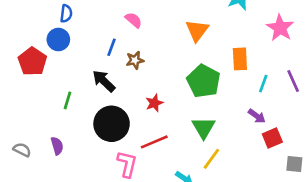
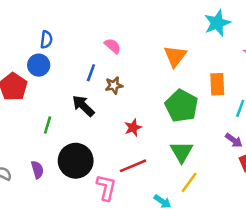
black circle: (112, 124) -> (76, 161), moved

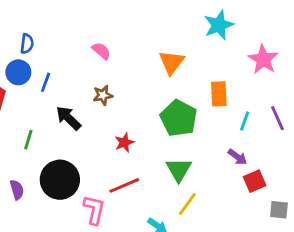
blue line: (91, 73) -> (46, 82), moved

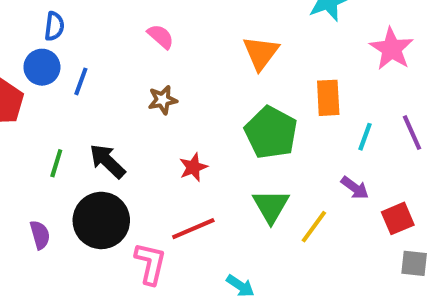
black arrow: (68, 118) -> (107, 161), moved
red square: (255, 181) -> (398, 218), moved
yellow line: (187, 204) -> (314, 227), moved

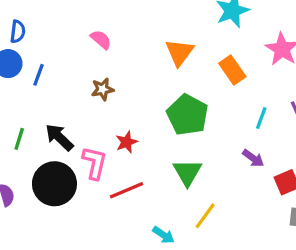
orange rectangle: (328, 98) -> (232, 70), moved, turned -32
yellow line: (314, 227) -> (205, 216), moved
pink L-shape: (150, 263) -> (95, 163), moved

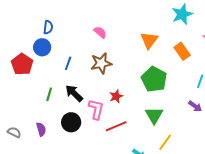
blue line: (38, 75) -> (68, 63), moved
brown star: (103, 89) -> (101, 63), size x1.5
black circle: (54, 184) -> (71, 122), size x0.7

